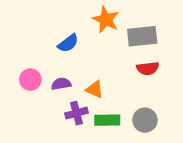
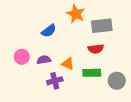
red semicircle: (148, 68) -> (96, 49), moved
green rectangle: (107, 120) -> (92, 73), moved
gray circle: (145, 120) -> (117, 81), moved

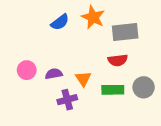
blue semicircle: (49, 31) -> (60, 22), moved
orange triangle: (68, 64) -> (83, 79), turned 32
gray circle: (117, 81) -> (144, 87), moved

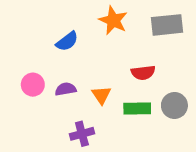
blue semicircle: (60, 22) -> (67, 41), moved
gray rectangle: (125, 32) -> (167, 25), moved
purple cross: (67, 100) -> (82, 134), moved

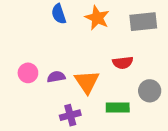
blue semicircle: (67, 41) -> (59, 14), moved, turned 108
orange triangle: (101, 95) -> (87, 82), size x1.5
green rectangle: (137, 108) -> (118, 107), moved

